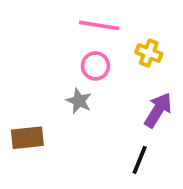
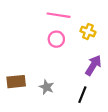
gray star: (79, 101) -> (47, 87), moved

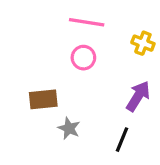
yellow cross: (88, 32) -> (143, 43), moved
brown rectangle: (16, 82) -> (43, 99), moved

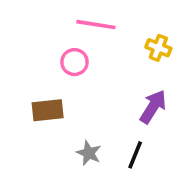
pink circle: (83, 58) -> (74, 62), moved
gray star: (69, 128) -> (89, 153), moved

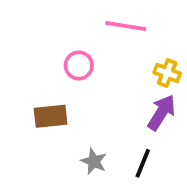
pink line: (96, 25) -> (126, 26), moved
yellow cross: (158, 48) -> (167, 73), moved

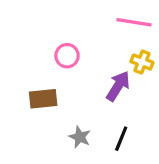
pink line: (126, 26) -> (134, 22), moved
purple arrow: (161, 112) -> (118, 86), moved

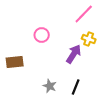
pink line: (134, 22) -> (84, 14), turned -55
brown rectangle: (43, 99) -> (15, 62), moved

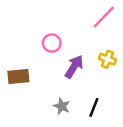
yellow cross: (89, 39) -> (107, 59), moved
purple arrow: (74, 54) -> (74, 67), moved

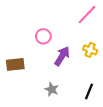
black line: (94, 107) -> (89, 91), moved

